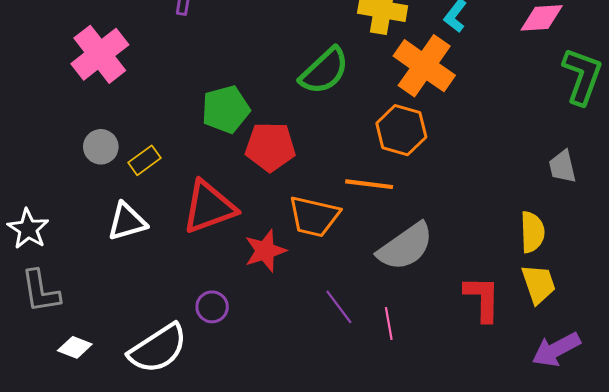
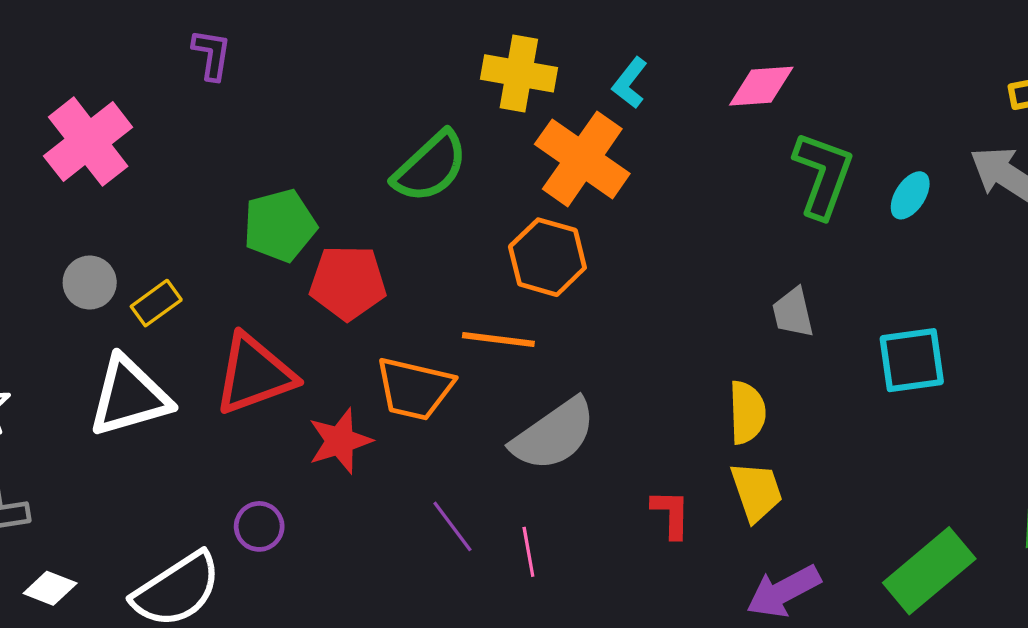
white triangle: (127, 222) -> (129, 397), size x1.4
red L-shape: (482, 299) -> (671, 514), size x0.7

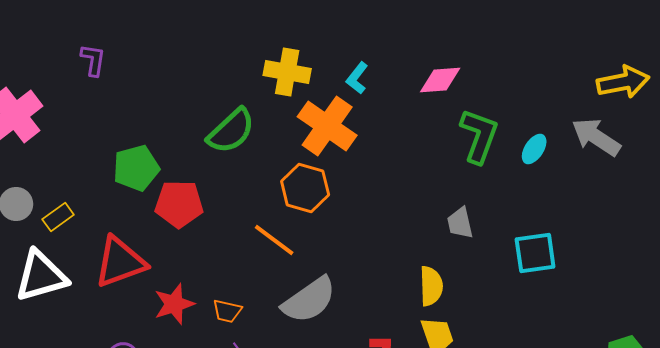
orange line: (498, 340) -> (274, 240), turned 30
orange trapezoid: (414, 389) -> (227, 311), moved, size x0.6

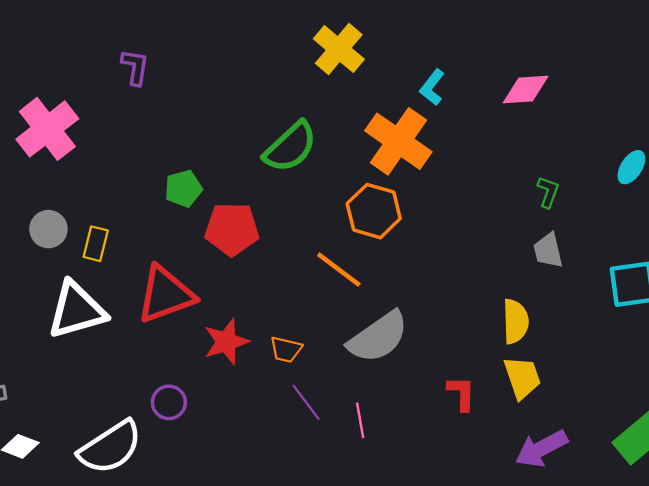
yellow cross: (287, 72) -> (339, 49), moved, turned 30
green L-shape: (479, 136) -> (548, 192), moved, size x0.5
green pentagon: (136, 168) -> (183, 189), size x0.7
yellow rectangle: (58, 217) -> (96, 244), turned -40

